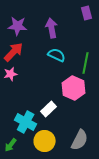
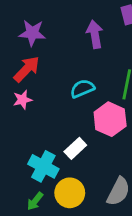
purple arrow: (52, 28) -> (95, 34), moved
cyan semicircle: (57, 55) -> (82, 89), moved, turned -48
green arrow: (11, 145) -> (35, 201), moved

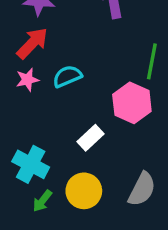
cyan semicircle: (82, 89) -> (67, 76), moved
cyan cross: (43, 166) -> (31, 164), moved

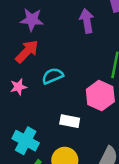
pink star: (27, 80) -> (18, 87), moved
white rectangle: (90, 138) -> (70, 121), turned 54

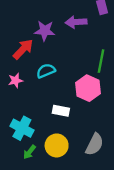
purple star: (32, 20) -> (45, 31), moved
purple arrow: (87, 21) -> (76, 22), turned -84

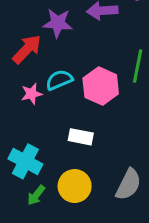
pink star: (15, 81) -> (32, 94), moved
pink hexagon: (88, 88) -> (101, 86), moved

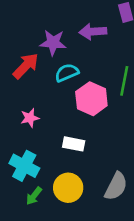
cyan semicircle: (59, 80) -> (67, 73), moved
pink star: (32, 94) -> (30, 118), moved

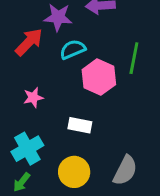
cyan cross: (24, 166) -> (27, 149), turned 32
green arrow: (34, 196) -> (22, 182), moved

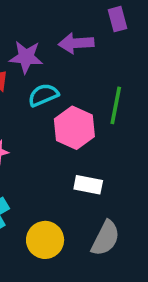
white rectangle: (80, 125) -> (88, 185), moved

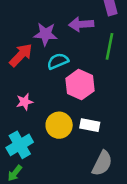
green line: (116, 105) -> (109, 46), moved
yellow circle: (45, 240) -> (59, 125), moved

